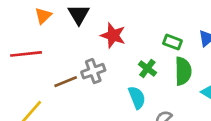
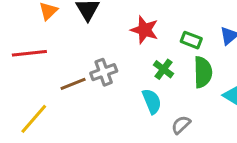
red star: (113, 35) -> (145, 30), moved

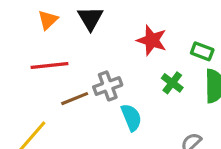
red line: (29, 53) -> (49, 66), moved
cyan semicircle: (152, 101) -> (131, 117), moved

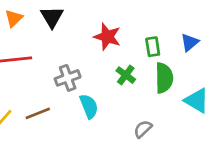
green rectangle: (202, 51) -> (153, 47), turned 60
brown line: (75, 99) -> (38, 113), moved

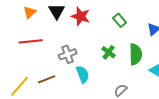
red star: (107, 37) -> (81, 16), moved
green rectangle: (153, 47) -> (120, 20), moved, turned -32

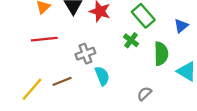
green rectangle: (120, 20) -> (143, 16), size x1.5
green cross: (109, 52) -> (131, 40), moved

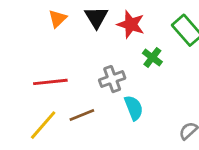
red line: (44, 39) -> (50, 82), moved
green cross: (131, 40) -> (152, 57), moved

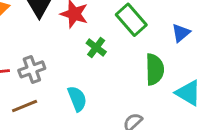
gray cross: (112, 79) -> (32, 69), moved

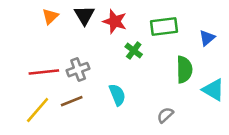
green rectangle: (131, 20) -> (164, 27), turned -56

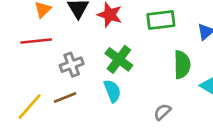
green cross: (134, 51) -> (119, 59), moved, size x1.5
red line: (44, 72) -> (36, 41), moved

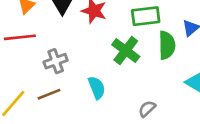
green cross: (119, 59) -> (126, 51), moved
green semicircle: (182, 65) -> (167, 45), moved

